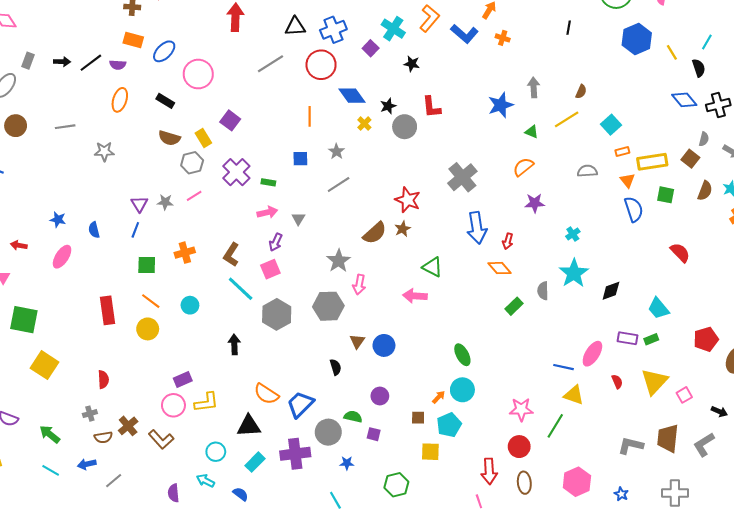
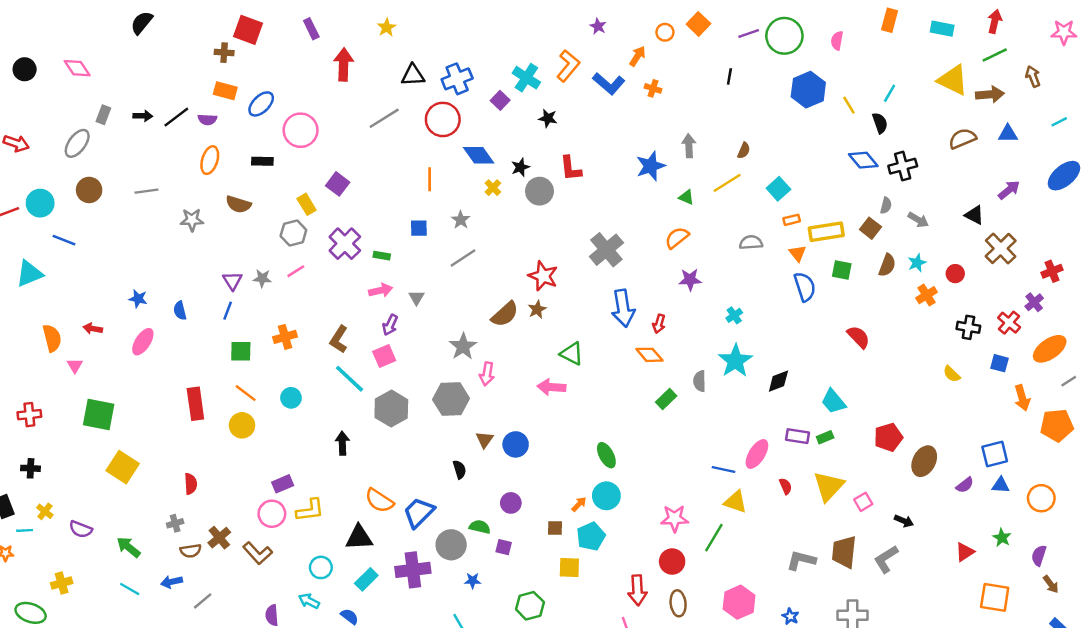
black rectangle: (165, 101) -> (262, 161), turned -30
brown semicircle: (169, 138) -> (238, 204), moved

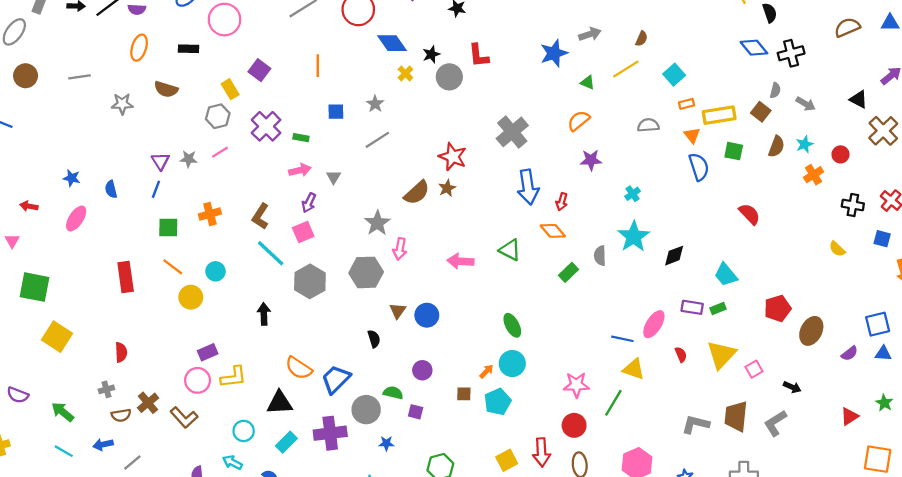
gray arrow: (689, 146) -> (590, 34), turned 75
orange line: (430, 179) -> (318, 66), moved
green triangle: (572, 354) -> (510, 250), moved
yellow circle: (242, 425) -> (191, 297), moved
yellow square: (569, 567) -> (507, 460), moved, turned -30

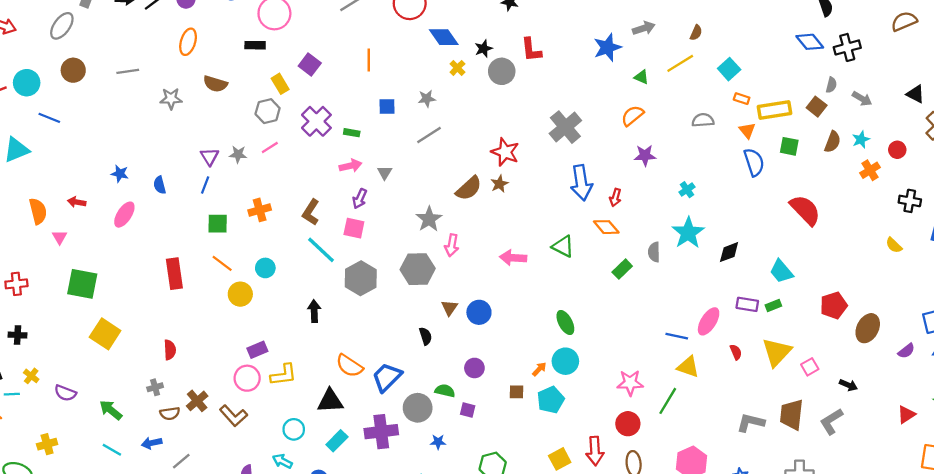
black rectangle: (189, 49) -> (255, 45), moved
gray star: (375, 104) -> (427, 99), turned 30
orange rectangle: (686, 104) -> (742, 99), turned 32
red semicircle: (749, 214) -> (805, 210), size x1.4
pink square: (303, 232) -> (354, 228), turned 35

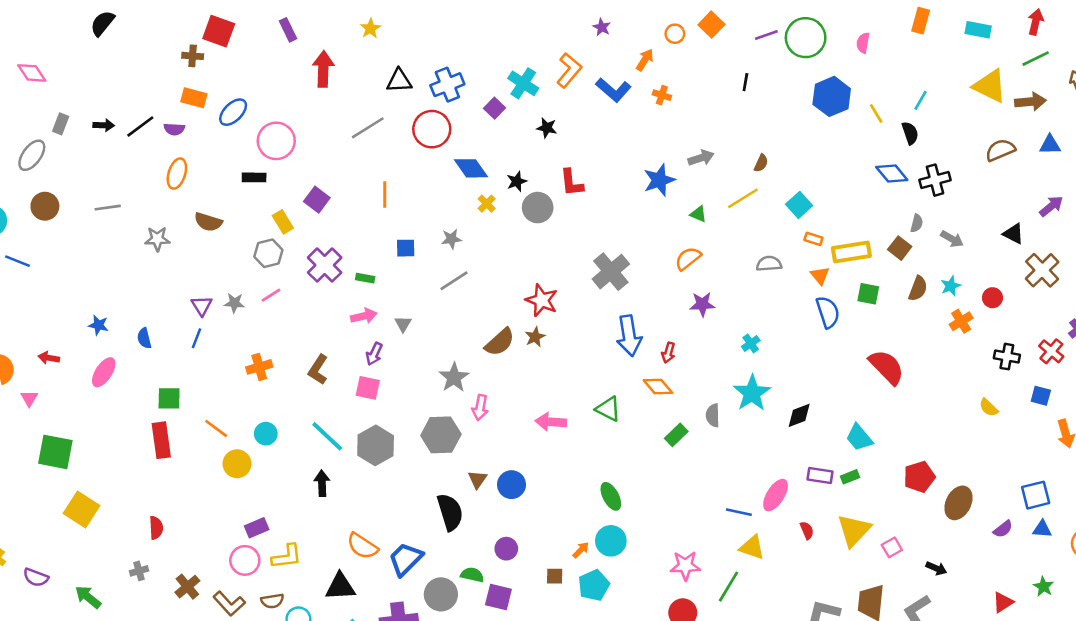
green square: (218, 224) -> (169, 398), moved
cyan line: (321, 250) -> (327, 436), moved
black semicircle: (426, 336) -> (450, 512), size x1.8
purple square: (468, 410) -> (498, 597), size x1.5
brown semicircle: (170, 413) -> (272, 601), moved

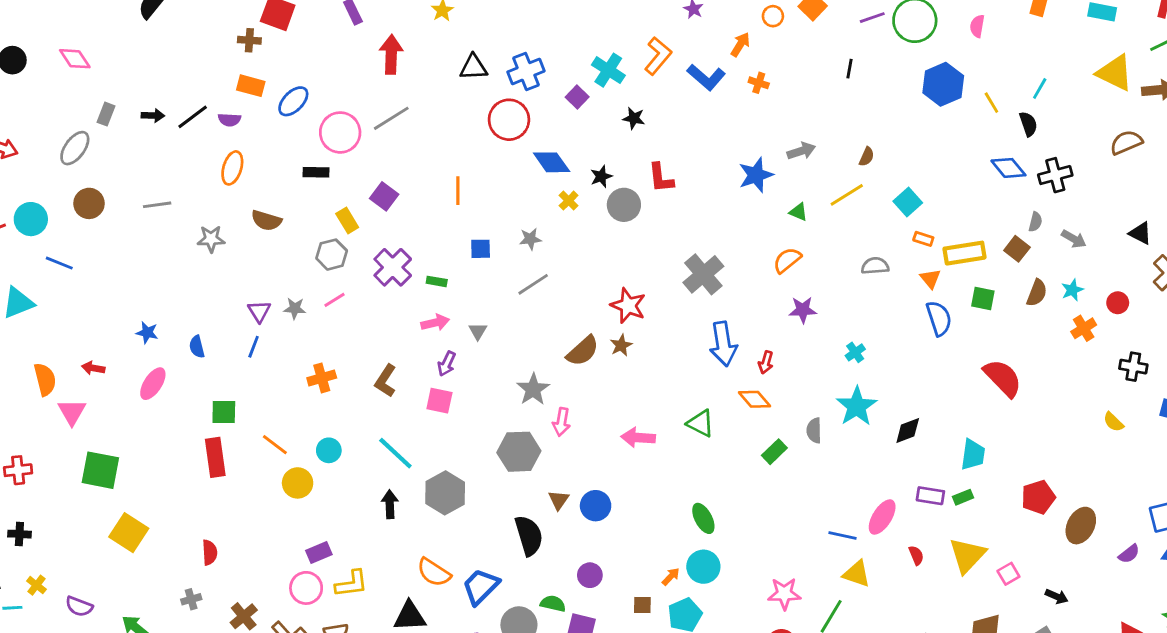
gray line: (368, 128) -> (391, 118), moved
pink triangle: (29, 398) -> (72, 412), size x1.5
cyan trapezoid: (859, 438) -> (973, 455), turned -132
gray hexagon: (376, 445) -> (445, 493), moved

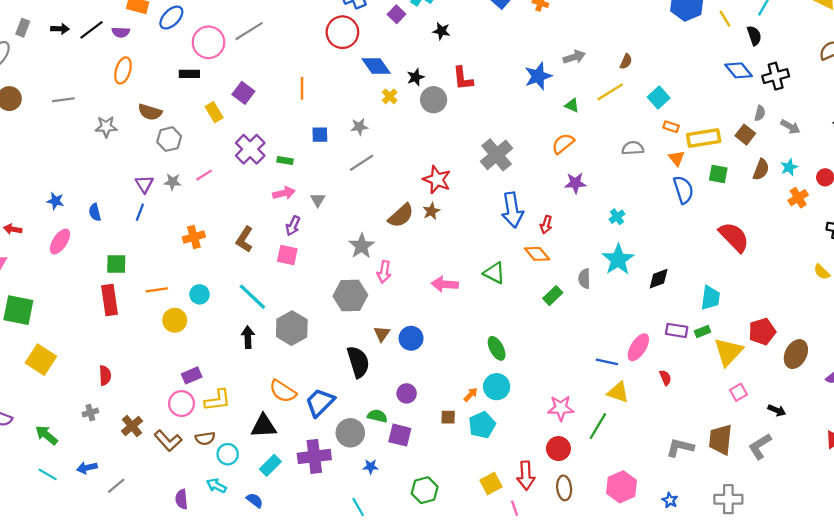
gray hexagon: (332, 255) -> (169, 139), moved
orange line: (275, 445) -> (157, 290), turned -45
yellow triangle: (967, 555) -> (728, 352), moved

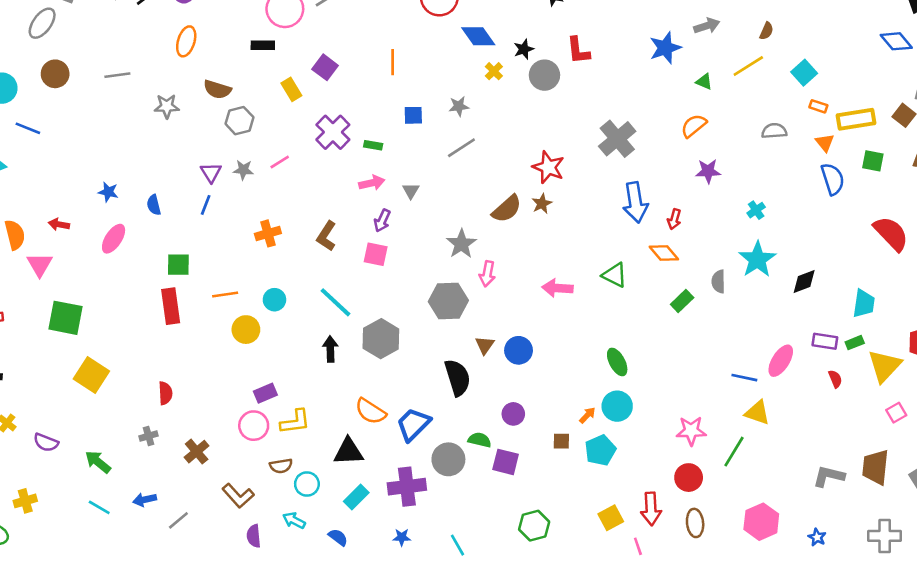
red semicircle: (665, 378) -> (835, 379), moved
brown L-shape: (168, 441) -> (238, 496), moved
blue star: (371, 467) -> (402, 537), moved

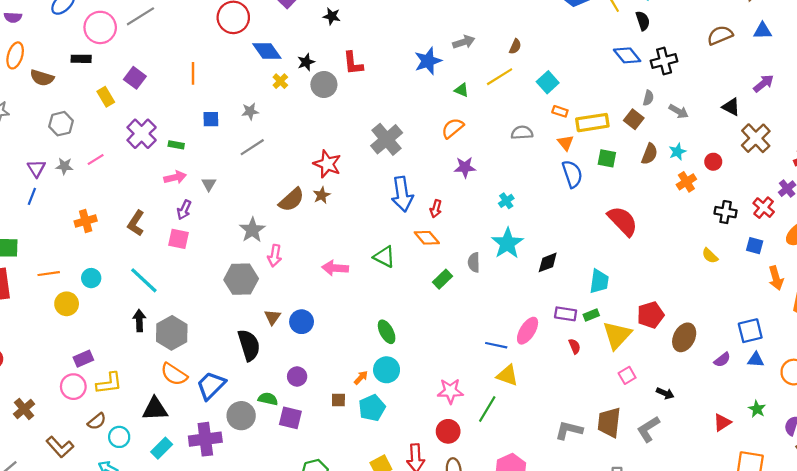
brown semicircle: (217, 89) -> (42, 78), moved
gray hexagon: (381, 339) -> (172, 333), moved
brown semicircle: (281, 466) -> (97, 421), turned -30

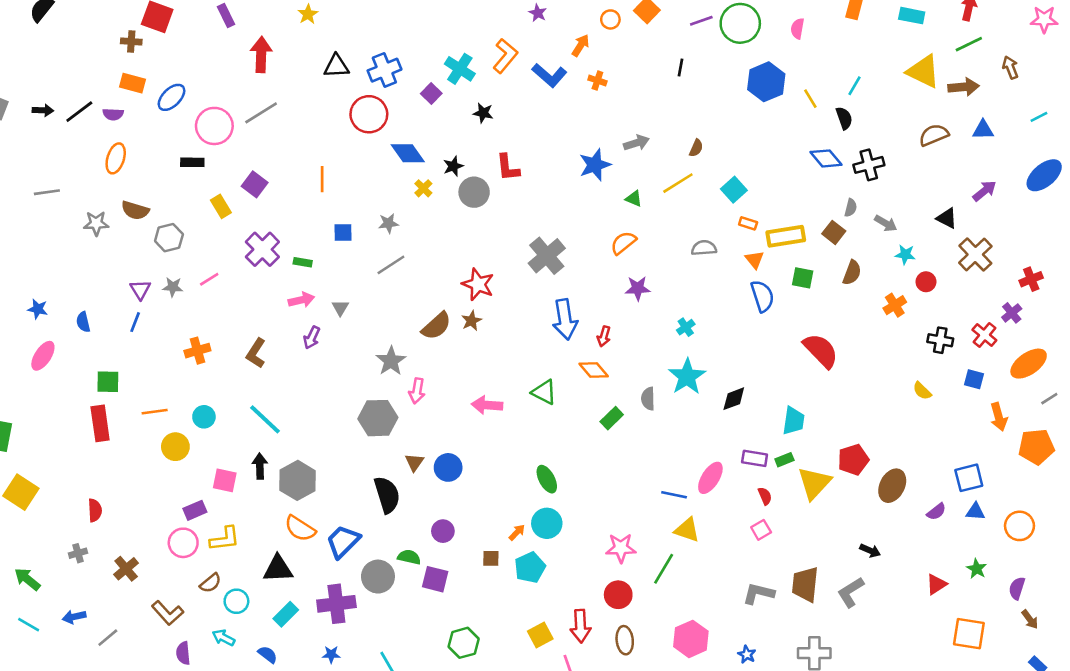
brown semicircle: (42, 78) -> (135, 210), moved
cyan star: (677, 152) -> (905, 254), moved, turned 30
pink square: (178, 239) -> (225, 480), moved
pink square: (627, 375) -> (761, 530), moved

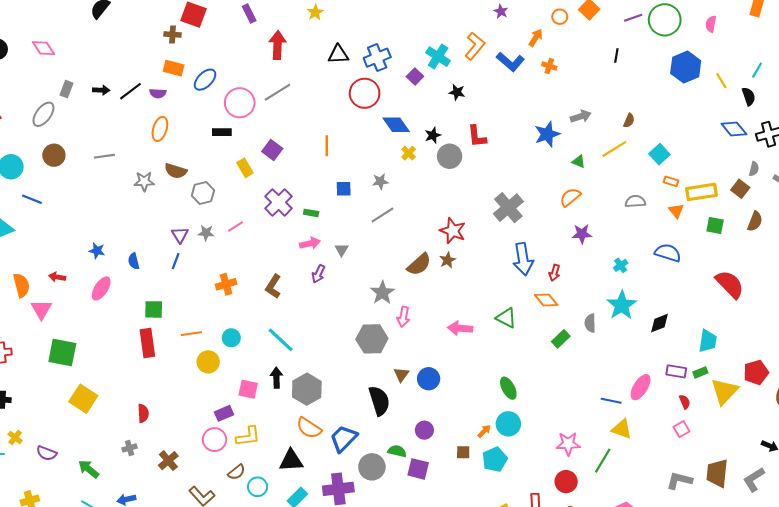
blue semicircle: (762, 296) -> (668, 253), moved, turned -55

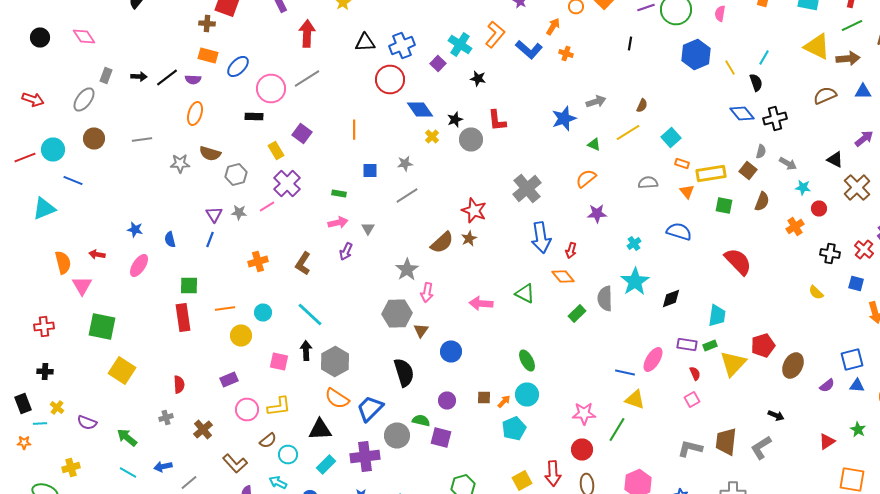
purple cross: (279, 202) -> (287, 184), moved
gray semicircle: (590, 323) -> (605, 298), size x1.4
brown triangle: (401, 375) -> (421, 330), moved
purple rectangle: (224, 413) -> (229, 380), moved
brown square: (463, 452) -> (484, 398), moved

